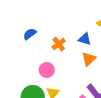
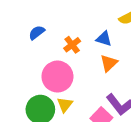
pink circle: (47, 70) -> (57, 77), size x1.6

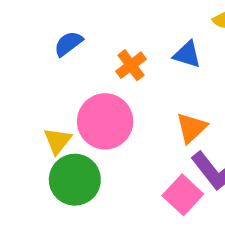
orange triangle: (109, 63) -> (191, 128), moved
yellow triangle: (65, 105) -> (58, 141), moved

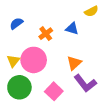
yellow triangle: (58, 141) -> (13, 61), moved
pink square: (183, 195) -> (54, 91), moved

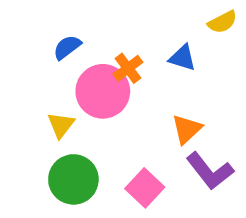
pink circle: (34, 60) -> (103, 91), moved

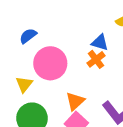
orange cross: (128, 68) -> (96, 59), moved
orange triangle: (187, 129) -> (75, 101), moved

